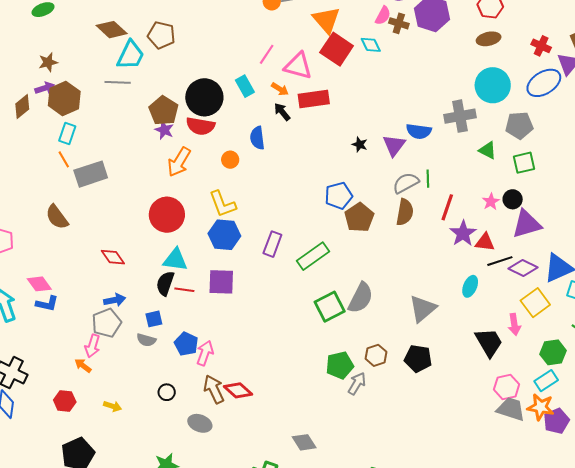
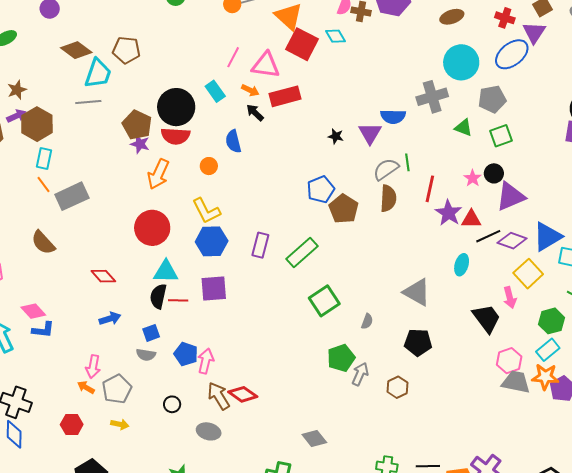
gray semicircle: (361, 298) -> (367, 321), moved, size x0.5
gray triangle: (423, 309) -> (417, 292), turned -44
gray pentagon: (107, 323) -> (117, 389), moved
brown hexagon: (376, 355) -> (397, 387), moved

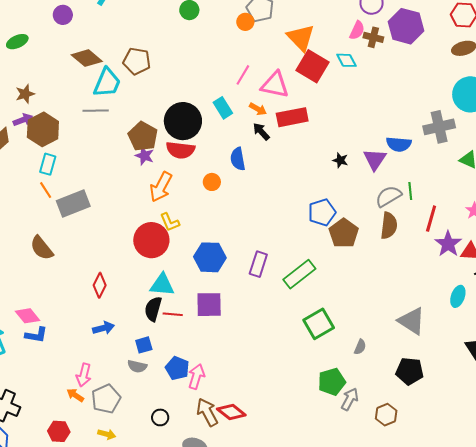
yellow L-shape: (206, 211) -> (170, 222), moved, size x0.7
red diamond: (103, 276) -> (100, 285), turned 65

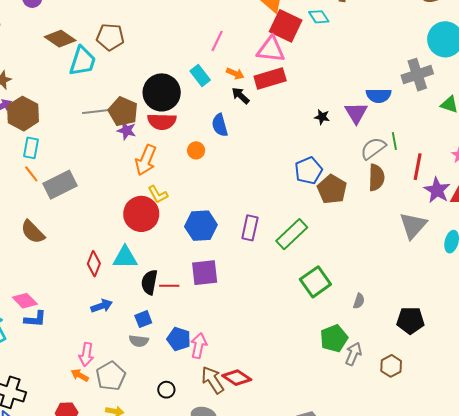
pink triangle: (275, 85) -> (271, 49), moved
gray line: (96, 111) -> (95, 112), moved
cyan triangle: (162, 285) -> (125, 257), moved
gray triangle: (412, 321) -> (413, 226), moved, turned 44

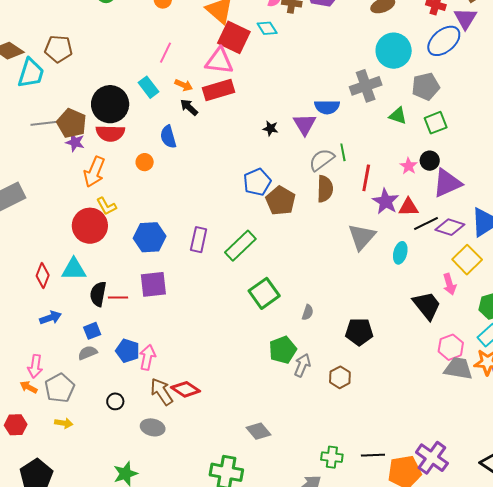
gray semicircle: (139, 341) -> (88, 353), turned 150

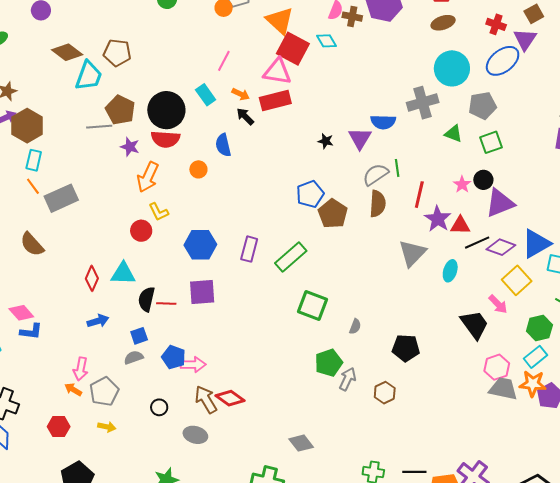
brown pentagon: (72, 123) -> (120, 110), moved
red circle: (90, 226) -> (141, 231), size x0.6
pink arrow: (449, 284) -> (498, 304), turned -30
green square: (264, 293) -> (312, 306), turned -36
pink arrow: (147, 357) -> (193, 365), turned 75

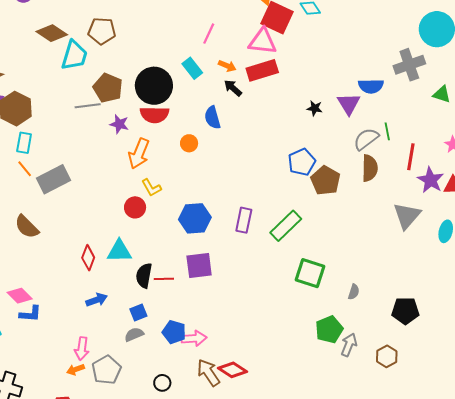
orange arrow: (73, 389) -> (75, 370), turned -48

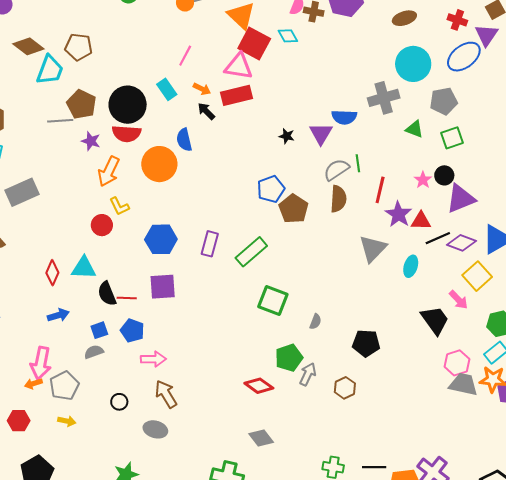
orange circle: (189, 143) -> (159, 164), size x2.0
black semicircle: (144, 276) -> (107, 294), turned -35
blue pentagon: (174, 332) -> (132, 331), moved
pink arrow: (82, 349) -> (41, 363), size x1.4
red diamond: (232, 370) -> (259, 386), moved

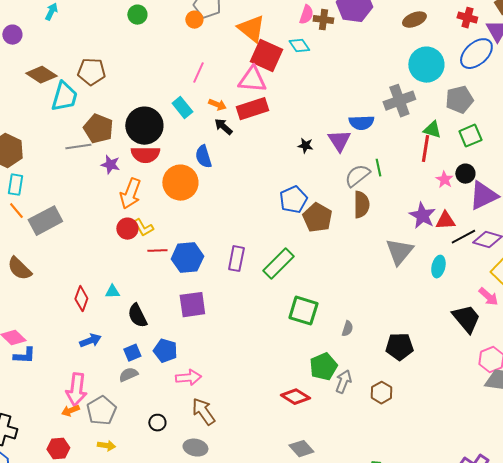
red line: (380, 190) -> (425, 149), moved
red circle: (102, 225) -> (127, 229), moved
cyan triangle: (84, 268) -> (112, 292), size x0.6
red line: (127, 298) -> (157, 251), moved

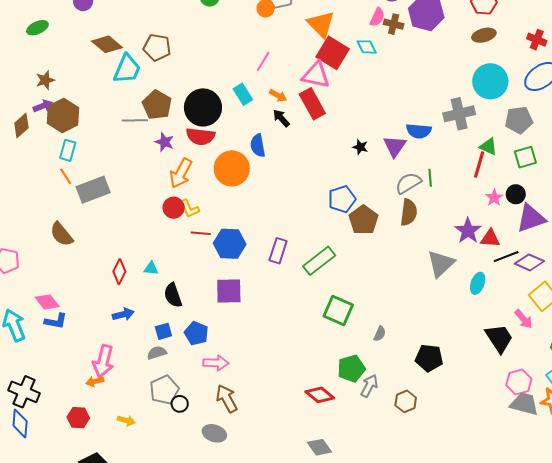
red rectangle: (252, 109) -> (312, 104), turned 72
gray pentagon: (101, 411) -> (164, 390), moved

